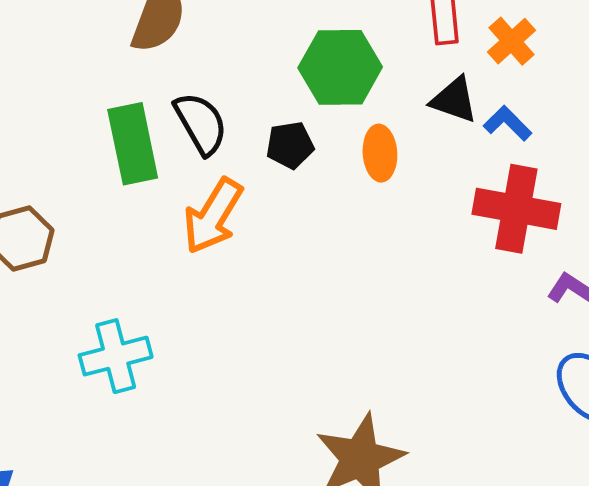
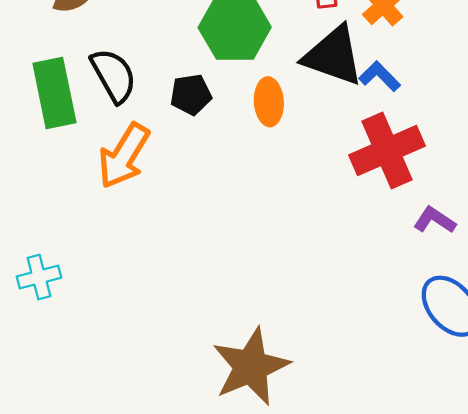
black triangle: (454, 100) -> (333, 56), size x1.5
red cross: (516, 209) -> (387, 151), turned -34
cyan cross: (116, 356) -> (39, 277), size x0.7

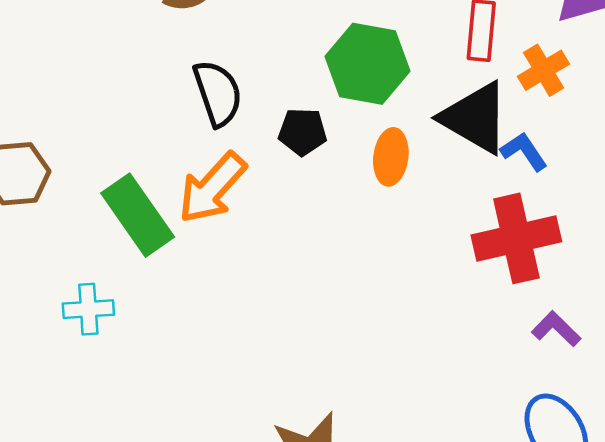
green rectangle: (54, 93) -> (138, 215), moved, turned -34

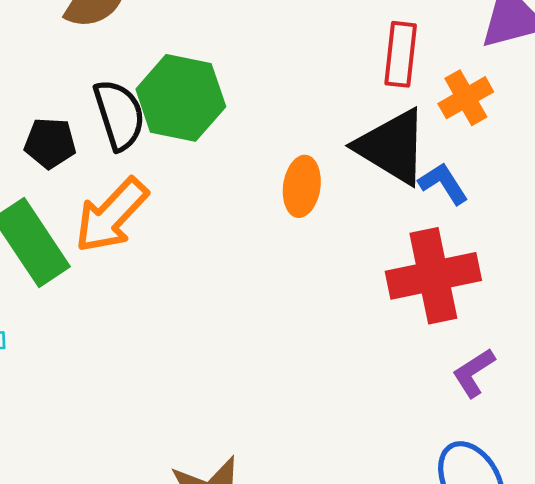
green hexagon: (368, 64) -> (181, 98), moved
black pentagon: (303, 132) -> (50, 143), moved
purple L-shape: (556, 329) -> (474, 373), turned -78

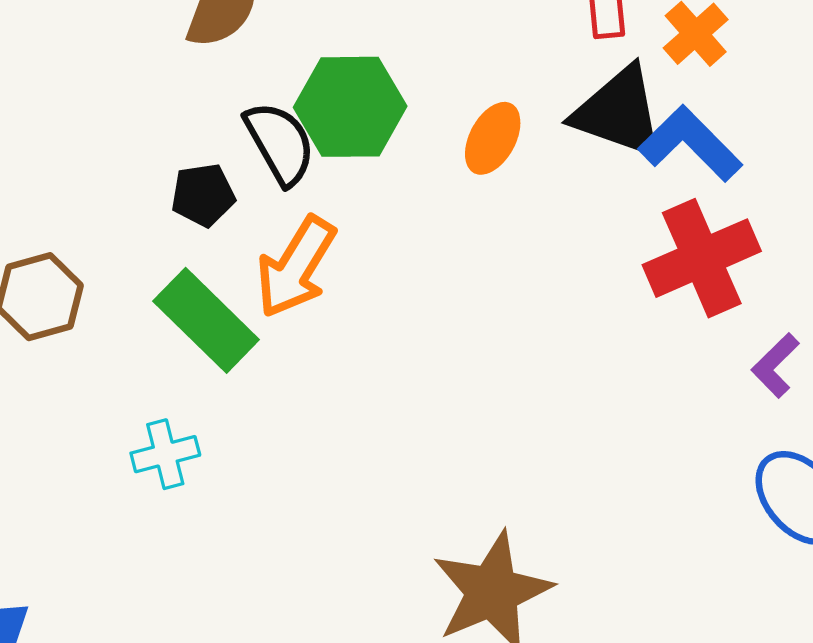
blue L-shape: (443, 183) -> (690, 144), size x1.6
orange ellipse: (302, 186) -> (493, 138), moved, turned 32

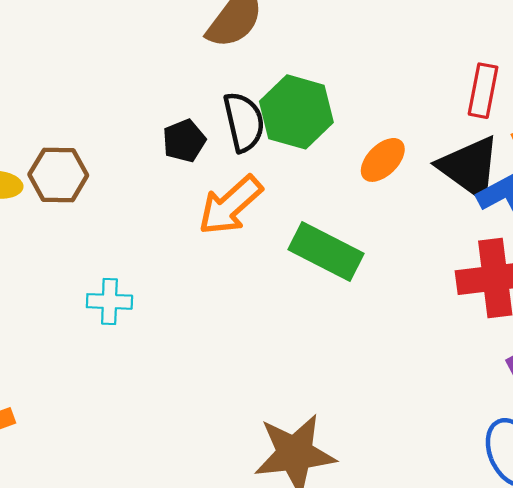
black pentagon: (203, 195) -> (184, 141), turned -30
green rectangle: (206, 320) -> (326, 252), moved, turned -34

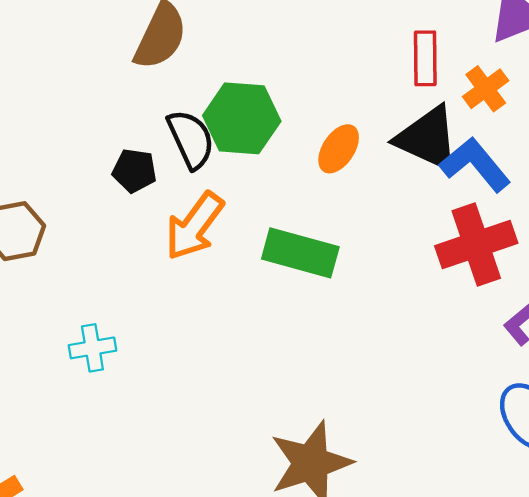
black pentagon: (184, 141) -> (134, 171), turned -30

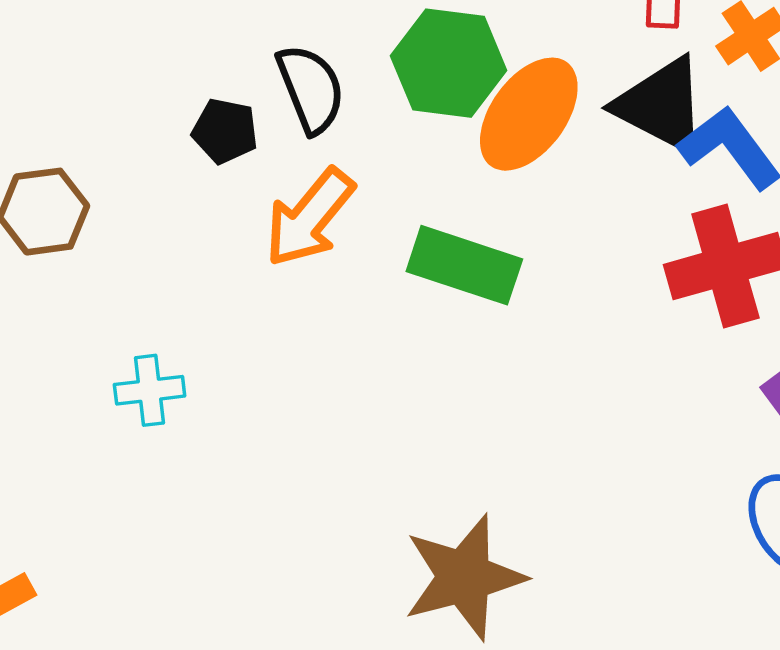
green hexagon: (242, 118) -> (449, 63), moved
orange ellipse: (339, 149) -> (529, 114), size x1.6

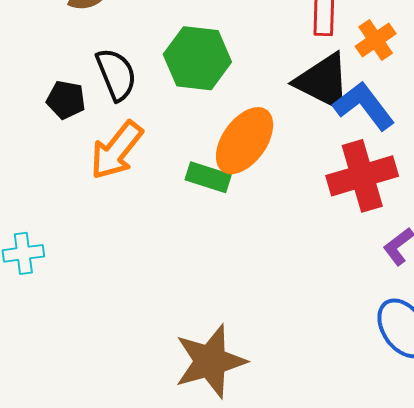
orange ellipse: (529, 114) -> (245, 141), moved
green rectangle: (464, 265) -> (208, 177), size x0.7

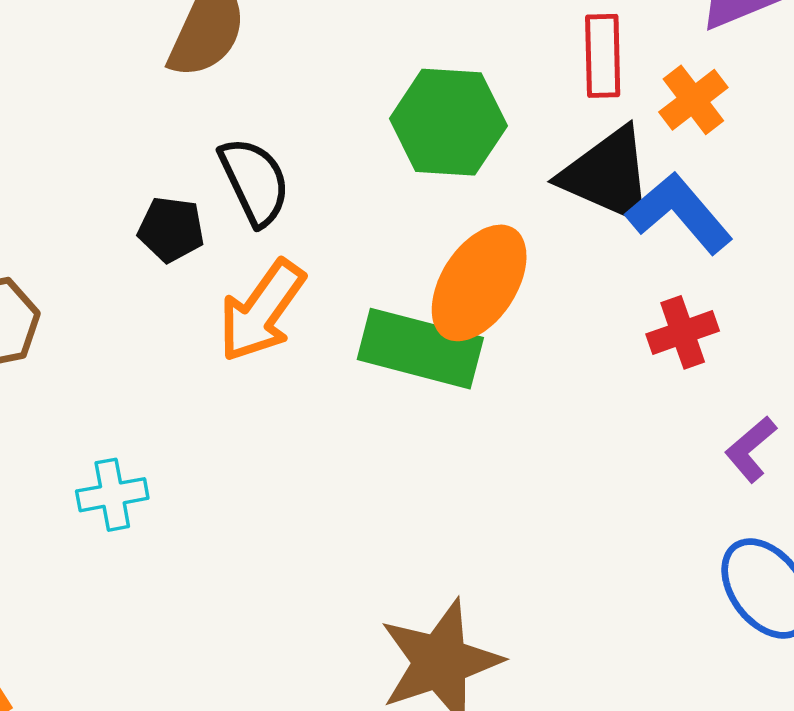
green hexagon: (197, 58) -> (448, 122), moved
red cross: (362, 176) -> (683, 332), size x0.6
green rectangle: (208, 177) -> (420, 349), size x1.6

